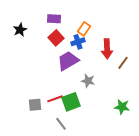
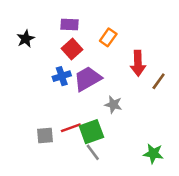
blue cross: (78, 42) -> (62, 76), moved
green star: (122, 107) -> (153, 154), moved
gray line: (61, 124) -> (93, 152), moved

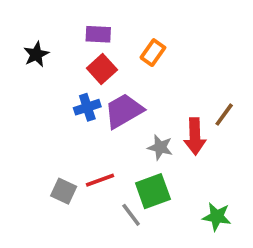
red arrow: (138, 63) -> (195, 136), moved
green square: (91, 132) -> (153, 191), moved
gray square: (45, 135) -> (64, 191), turned 30

